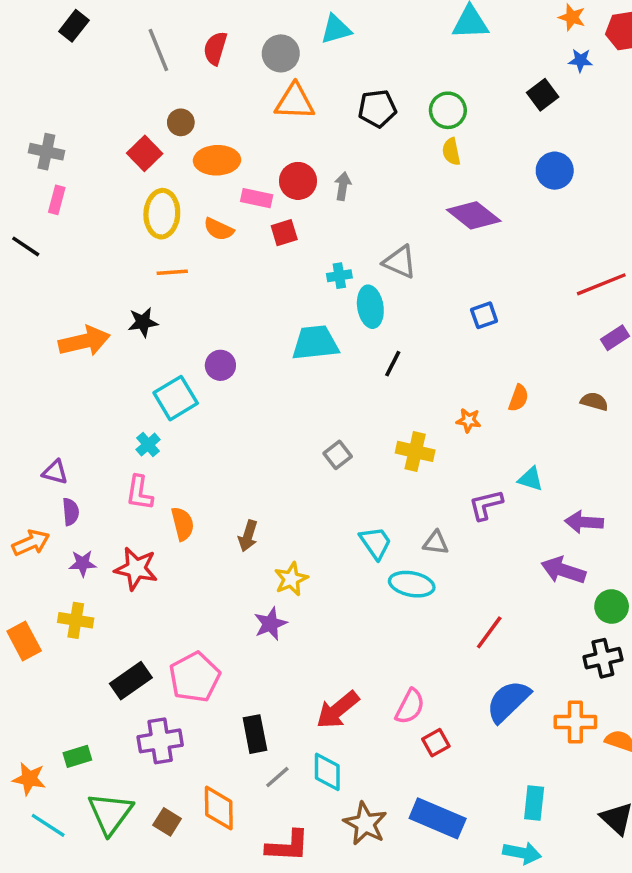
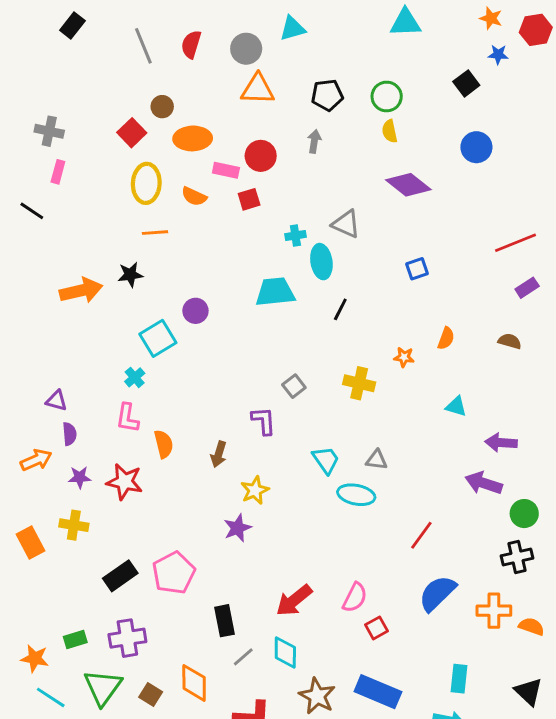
gray arrow: (343, 186) -> (314, 141), moved
purple L-shape: (486, 505) -> (264, 421), moved, turned 100
purple cross: (160, 741) -> (127, 638), moved

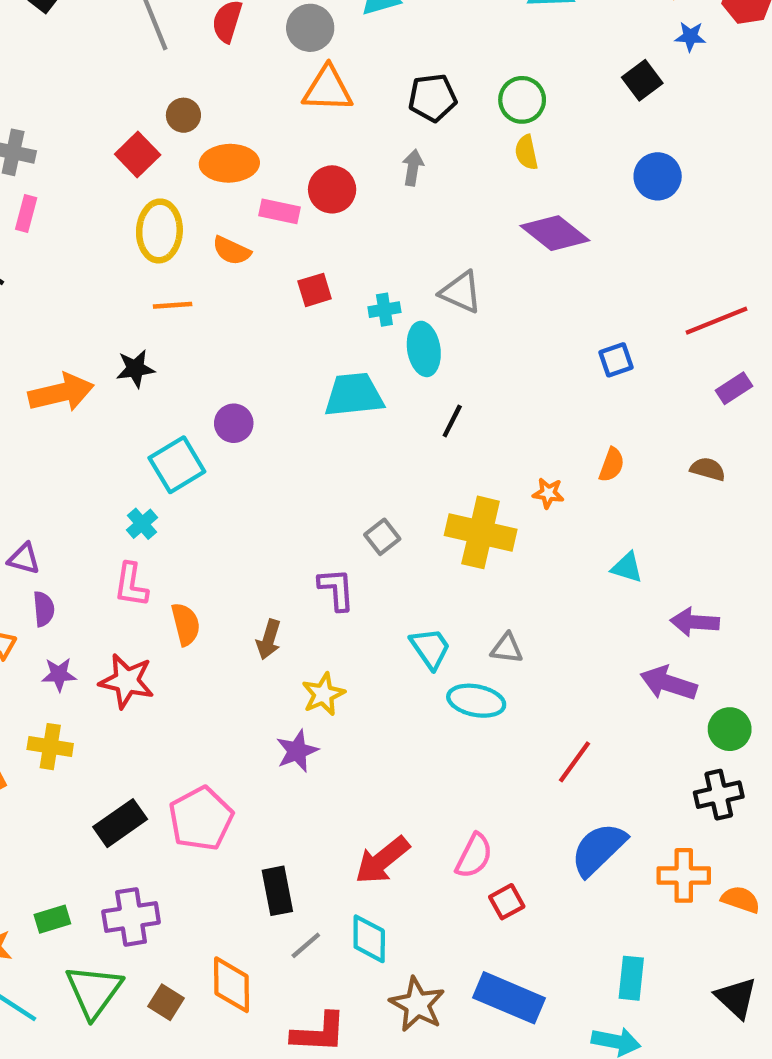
red square: (249, 199) -> (315, 290), moved
blue square: (417, 269) -> (616, 360), moved
yellow cross: (359, 383) -> (481, 532), size x1.4

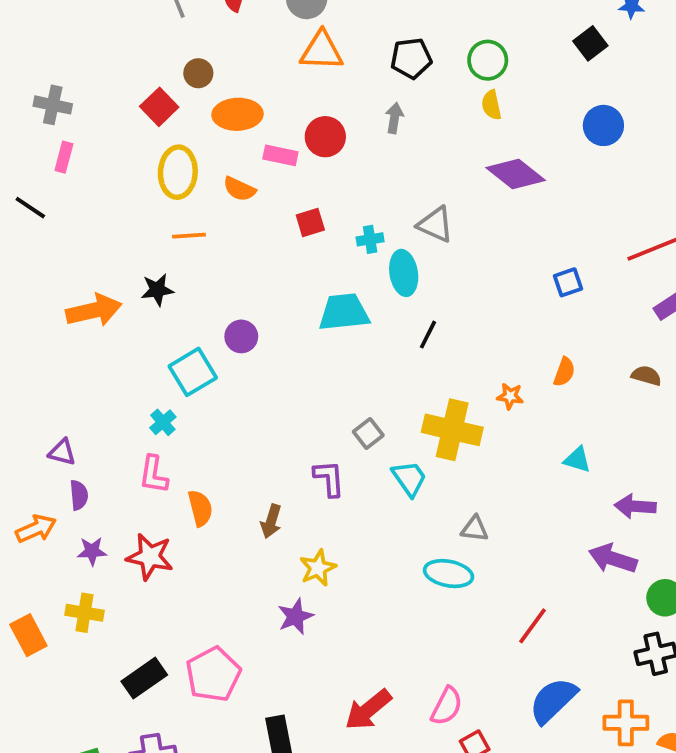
cyan trapezoid: (430, 648) -> (409, 478), moved

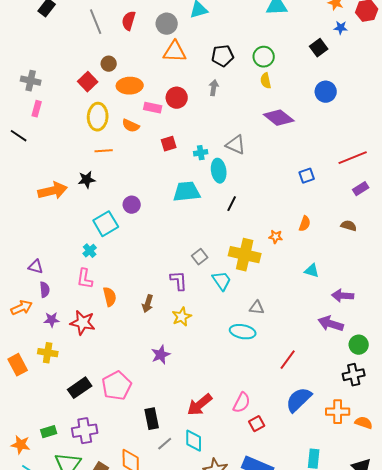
yellow star: (318, 568) -> (182, 317), moved

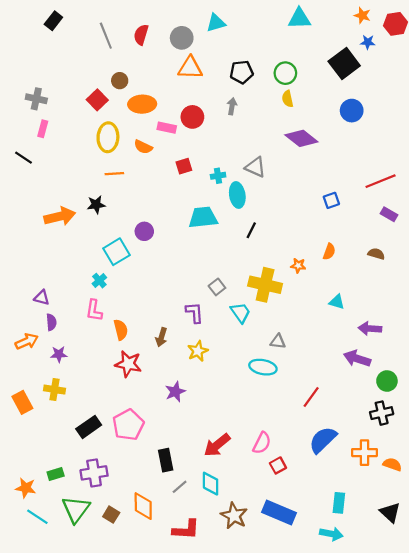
black square: (319, 48) -> (344, 64), size x1.6
purple rectangle: (361, 189) -> (389, 214), turned 63
red star: (83, 323) -> (128, 364), moved

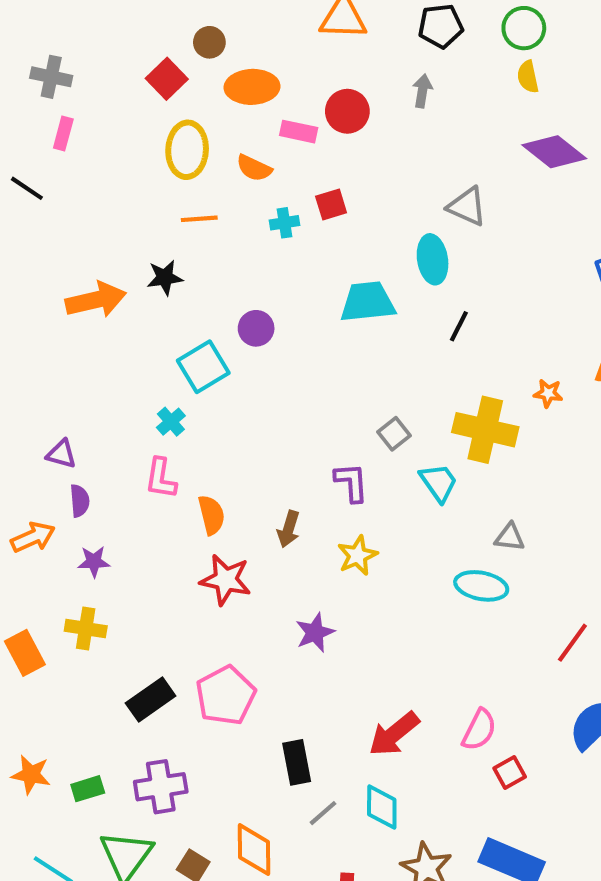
cyan cross: (218, 176) -> (284, 223), moved
orange star: (26, 488) -> (31, 775), moved

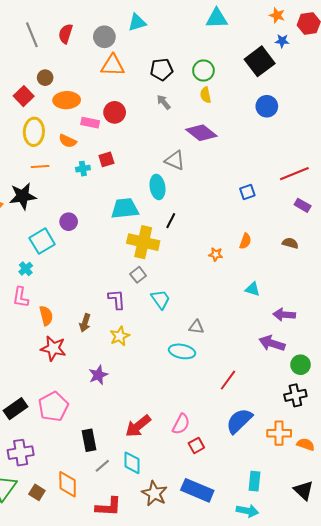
gray arrow: (422, 91) -> (164, 102), moved, turned -49
purple diamond: (554, 152) -> (201, 133), moved
black star: (165, 278) -> (23, 196), size x1.5
yellow cross: (485, 430) -> (143, 242), moved

